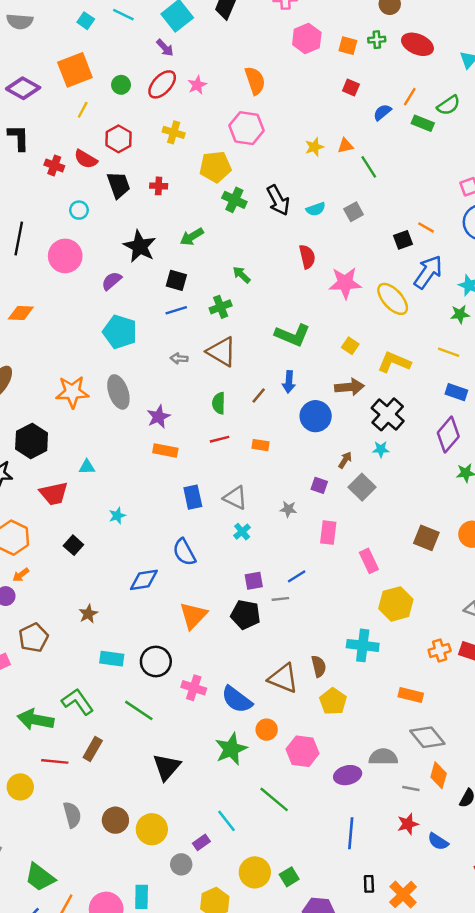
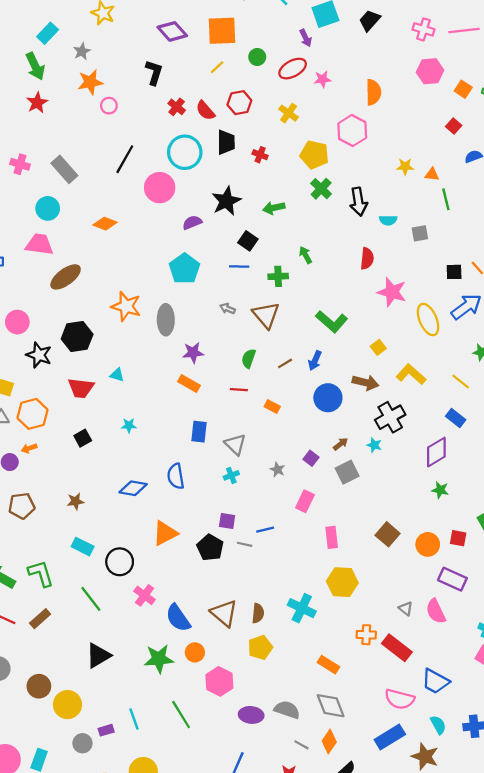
cyan circle: (79, 210) -> (185, 152), size x2.0

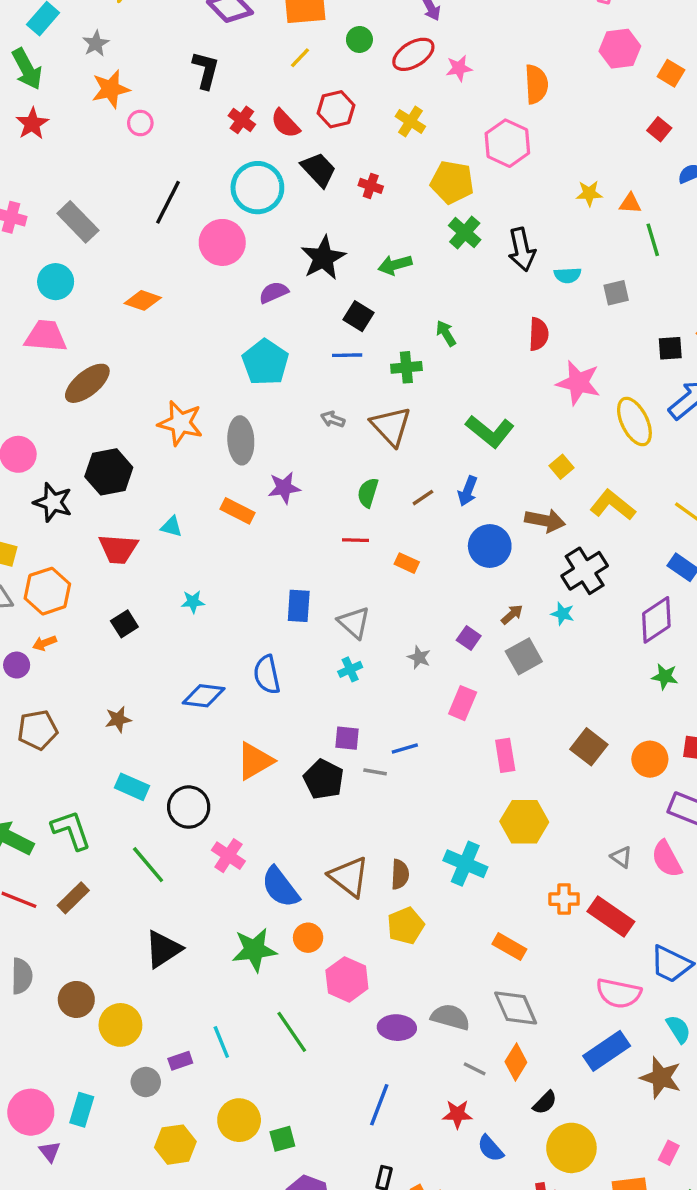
black trapezoid: (226, 142) -> (319, 170), turned -40
orange rectangle: (189, 384) -> (237, 511), moved

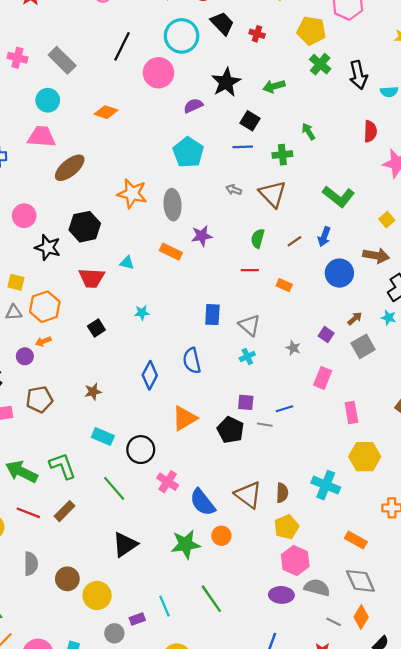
blue diamond: (204, 696) -> (150, 375), turned -68
pink hexagon: (347, 979) -> (295, 560), moved

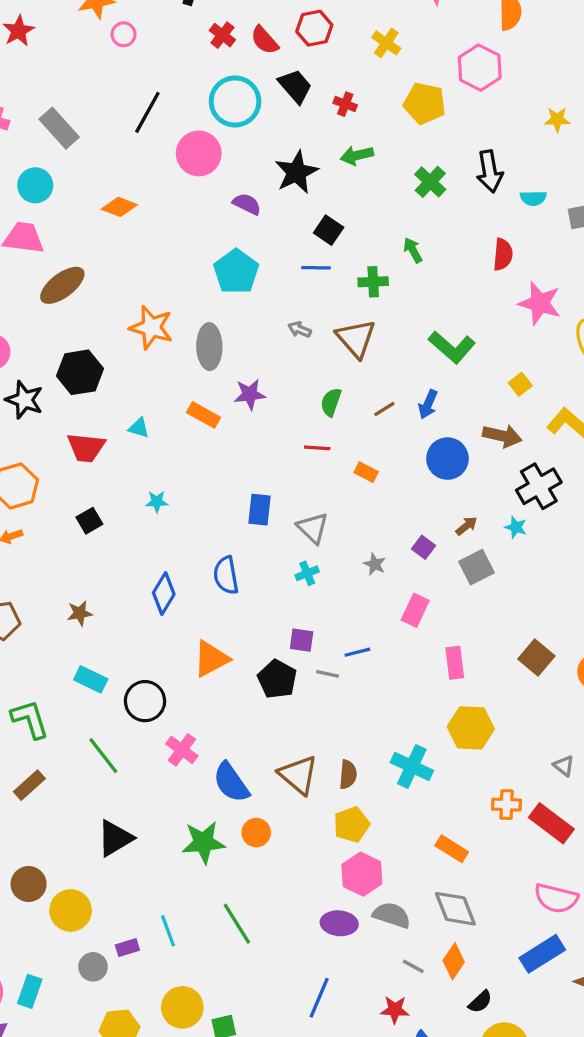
green cross: (320, 64) -> (430, 182), moved
green arrow: (274, 86) -> (357, 155), moved
purple semicircle: (193, 106) -> (247, 204), turned 48

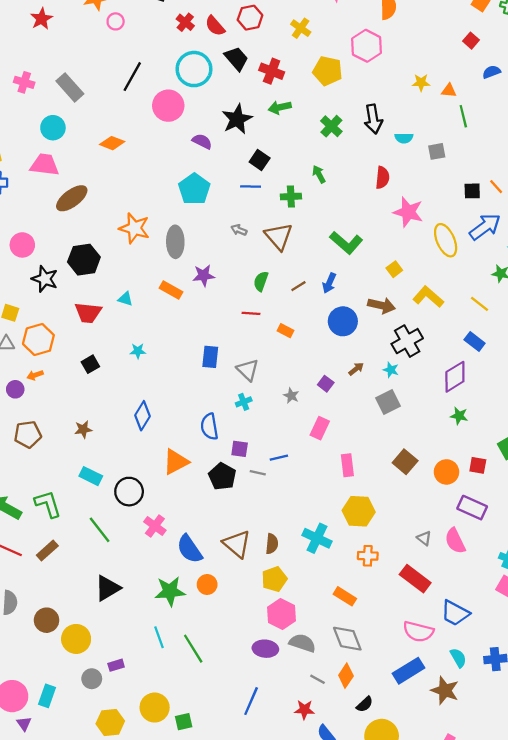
red cross: (345, 104) -> (272, 71), size x1.5
gray square: (476, 567) -> (388, 402), moved
blue semicircle: (226, 575) -> (209, 427), moved
orange cross: (507, 805) -> (368, 556), moved
cyan line: (168, 931) -> (159, 637), moved

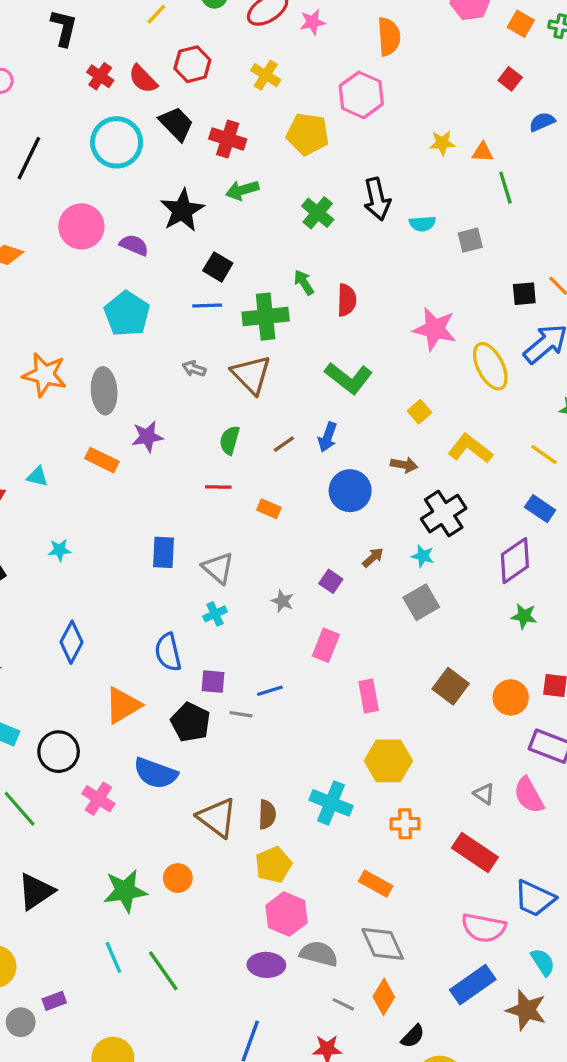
pink circle: (168, 106) -> (81, 226), moved
red semicircle: (382, 178) -> (347, 300), moved
green cross: (291, 197) -> (266, 317), size x1.5
brown arrow: (381, 305) -> (404, 465), size x0.7
blue semicircle: (190, 549) -> (156, 773), moved, turned -32

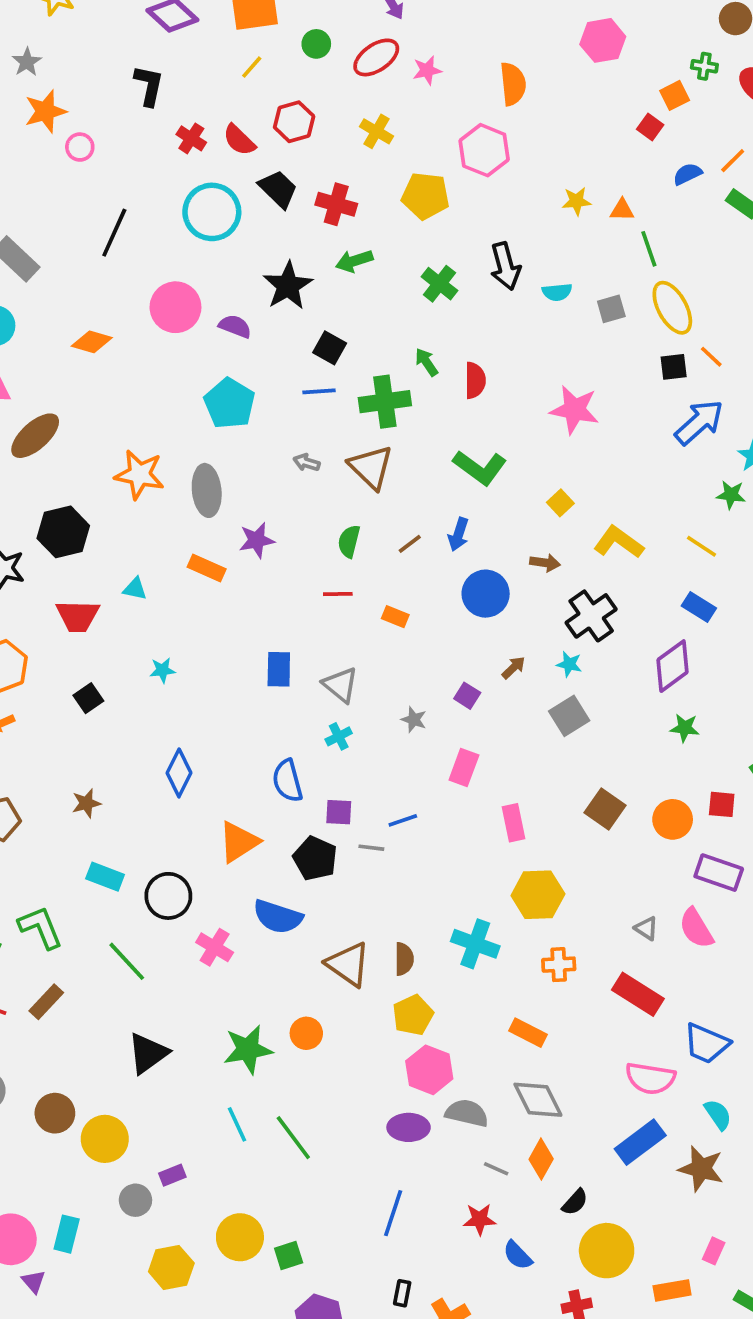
orange square: (521, 24) -> (675, 95), moved, turned 35
yellow ellipse: (490, 366) -> (672, 308), moved

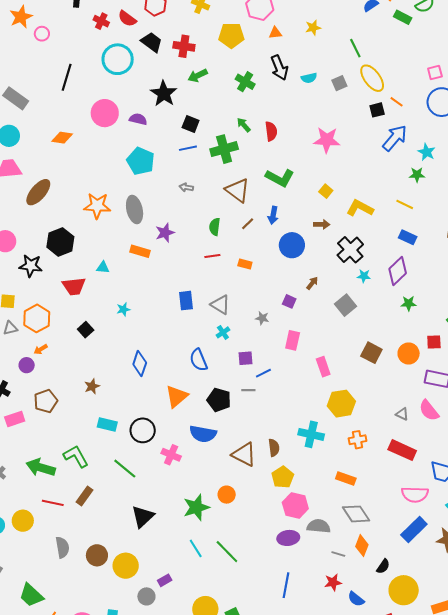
orange triangle: (622, 210) -> (275, 33), moved
brown triangle: (371, 467) -> (238, 190), moved
cyan star: (569, 664) -> (364, 276), moved
purple square: (339, 812) -> (246, 358), moved

